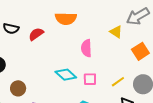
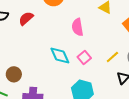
cyan diamond: (66, 75) -> (60, 56), turned 30
pink square: (90, 79) -> (84, 58), turned -32

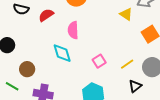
pink semicircle: (77, 27) -> (73, 30), moved
cyan diamond: (60, 56) -> (62, 53), moved

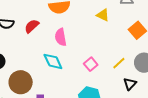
yellow triangle: (126, 14) -> (103, 15), moved
brown circle: (27, 69) -> (21, 82), size x1.5

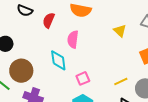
red semicircle: (32, 26) -> (49, 20), turned -42
pink square: (91, 64) -> (83, 78), moved

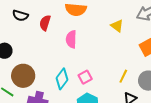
cyan diamond: (58, 60) -> (62, 79), moved, turned 50
yellow line: (121, 82) -> (123, 76), turned -32

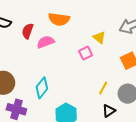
pink semicircle: (71, 39) -> (46, 42), moved, turned 66
pink square: (85, 77) -> (86, 53), moved

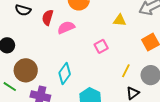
yellow triangle: (99, 37) -> (120, 20), turned -32
pink square: (86, 53) -> (101, 46), moved

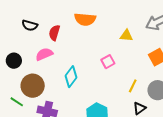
pink semicircle: (66, 27) -> (44, 54), moved
cyan diamond: (65, 73) -> (71, 77), moved

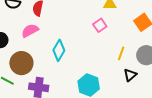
pink square: (108, 62) -> (100, 25), moved

